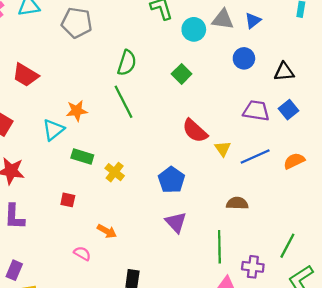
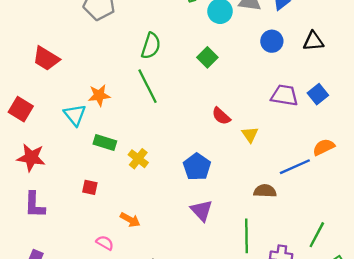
black triangle: (284, 72) -> (313, 41), moved
cyan triangle: (53, 130) -> (75, 115), turned -30
red semicircle: (195, 131) -> (221, 116), size x0.7
blue line: (255, 156) -> (295, 167), moved

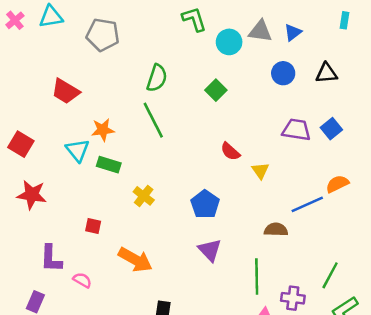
red trapezoid: (46, 58) -> (65, 91), moved
green rectangle: (105, 143) -> (109, 165), moved
purple L-shape: (35, 205) -> (51, 258), moved
orange arrow: (130, 220) -> (135, 260), size x1.6
pink semicircle: (105, 243) -> (82, 280), moved

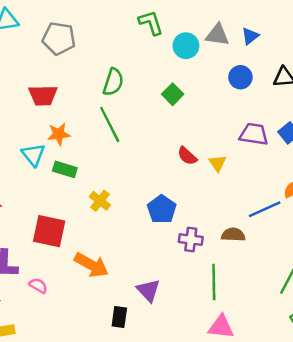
red trapezoid: (65, 91) -> (43, 95), moved, turned -32
yellow triangle: (260, 171) -> (217, 163), moved
red square: (93, 226) -> (49, 231), size x2.0
purple triangle: (210, 250) -> (148, 290), moved
purple cross: (293, 298) -> (191, 240), moved

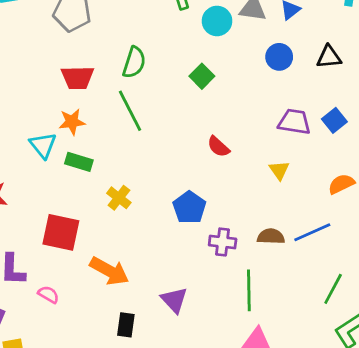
red trapezoid: (43, 95) -> (78, 78), moved
yellow triangle: (217, 163) -> (279, 170), moved
blue line: (265, 209) -> (312, 232), moved
black rectangle: (119, 317) -> (126, 325), moved

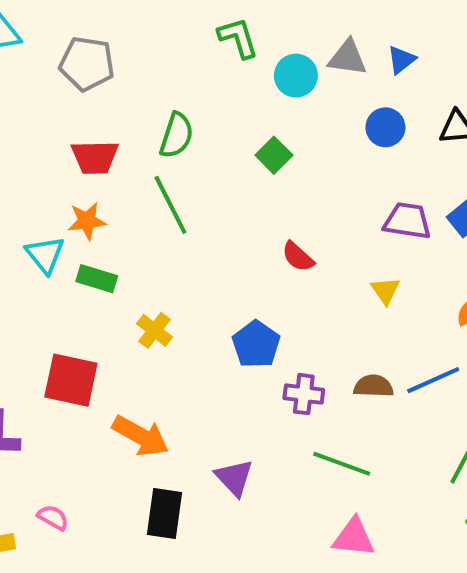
green line: (249, 290) -> (342, 464), turned -69
pink semicircle: (48, 294) -> (53, 517), moved
black rectangle: (126, 325) -> (164, 513), size x1.4

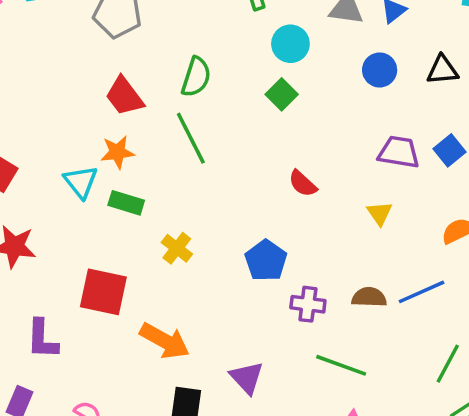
cyan circle: (296, 76) -> (290, 44), moved
red trapezoid: (95, 157) -> (124, 96), turned 54

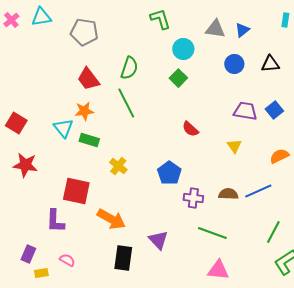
purple L-shape: (42, 339) -> (55, 221), moved

